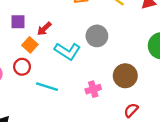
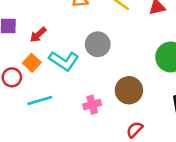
orange square: (30, 45) -> (32, 63), moved
cyan line: (47, 87) -> (40, 100), turned -35

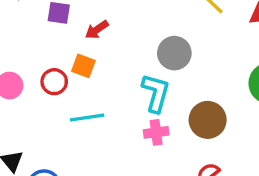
cyan L-shape: (64, 61) -> (156, 93), moved, turned -116
orange square: (32, 63) -> (83, 66), turned -30

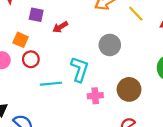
orange square: (83, 66) -> (21, 40), moved
cyan L-shape: (156, 93) -> (80, 69), moved

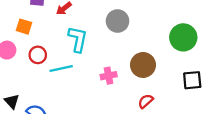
red circle: (31, 59) -> (38, 55), moved
cyan L-shape: (80, 69) -> (78, 39), moved

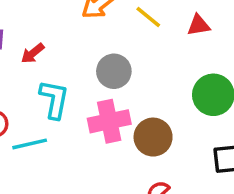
pink cross: (109, 76) -> (109, 121), moved, size x1.6

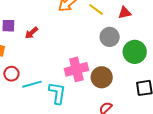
gray circle: (114, 71) -> (110, 37), moved
cyan L-shape: (54, 99) -> (57, 93), moved

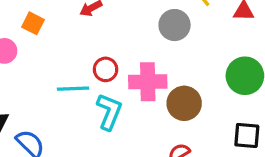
gray circle: (110, 37) -> (175, 25), moved
red circle: (11, 74) -> (106, 69), moved

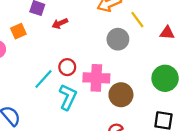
orange square: (33, 23) -> (18, 31), turned 35
cyan line: (73, 89) -> (43, 79), turned -50

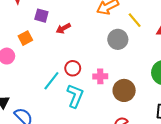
pink cross: (96, 78) -> (100, 76), size x0.6

